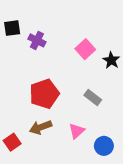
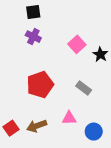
black square: (12, 28) -> (33, 12), moved
brown arrow: (41, 127) -> (37, 126), moved
pink triangle: (77, 131) -> (69, 118), turned 40

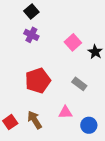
black square: (33, 12) -> (31, 12), turned -32
brown arrow: (37, 126) -> (35, 120), turned 78

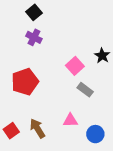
pink square: (73, 42) -> (75, 66), moved
red pentagon: (38, 81) -> (25, 82), moved

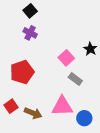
pink triangle: (70, 120) -> (62, 106), size x1.6
brown arrow: (37, 128) -> (33, 113), turned 144
red square: (11, 131) -> (11, 106), moved

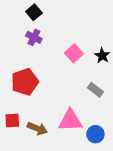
pink square: (66, 58) -> (74, 53), moved
gray rectangle: (75, 79) -> (95, 90), moved
red square: (11, 106) -> (12, 120), turned 32

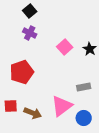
gray rectangle: (95, 90) -> (84, 87), moved, turned -48
pink triangle: (70, 120) -> (62, 106), turned -35

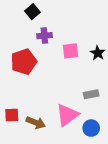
purple cross: (30, 33) -> (44, 36), moved, turned -32
pink square: (65, 47) -> (71, 51), turned 35
red pentagon: (22, 72) -> (24, 62), moved

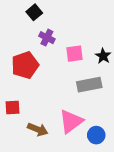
purple cross: (44, 36) -> (47, 38), turned 32
gray rectangle: (91, 94) -> (89, 85), moved, size x1.5
red square: (12, 115) -> (12, 108), moved

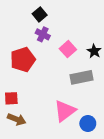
black square: (34, 12) -> (40, 14), moved
pink square: (74, 54) -> (68, 49), turned -35
brown arrow: (38, 129) -> (17, 119), moved

